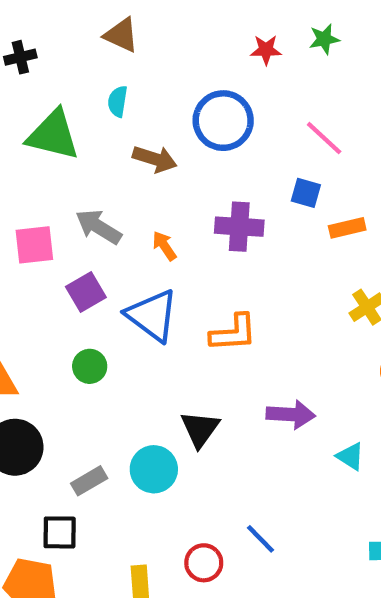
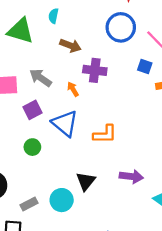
blue circle: (223, 121) -> (121, 27), moved
purple cross: (239, 227) -> (95, 70), moved

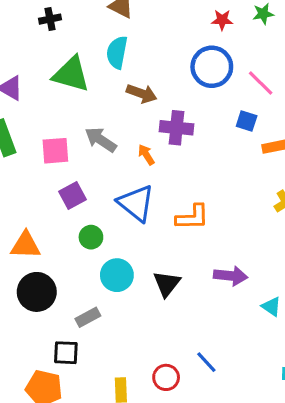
cyan semicircle: (53, 16) -> (117, 52), size x1.5
purple square: (33, 110) -> (72, 196), moved
cyan circle: (62, 200) -> (117, 275), moved

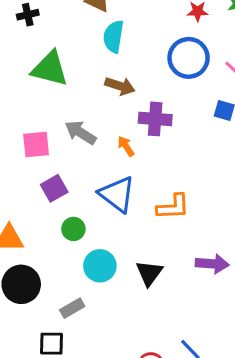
cyan semicircle: (117, 52) -> (113, 36), moved

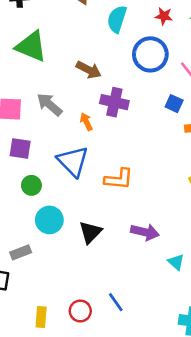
cyan semicircle: (113, 36) -> (117, 19), moved
purple square: (54, 188) -> (20, 149), turned 30

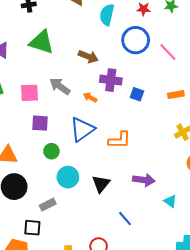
blue square: (174, 104) -> (137, 94), moved
orange arrow: (86, 122) -> (90, 97), turned -32
blue triangle: (73, 161) -> (82, 129), turned 44
blue line: (116, 302) -> (125, 219), moved

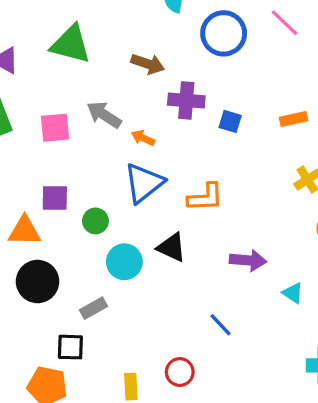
pink line: (168, 52) -> (285, 23), moved
orange arrow: (90, 97) -> (143, 138), moved
purple square: (40, 123) -> (55, 198), moved
black triangle: (101, 184) -> (172, 247), moved, turned -42

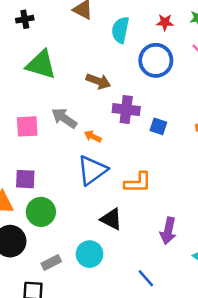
green circle: (95, 221) -> (41, 212), moved, size x1.5
purple arrow: (248, 260) -> (168, 231), turned 95
cyan circle: (124, 262) -> (90, 254), moved

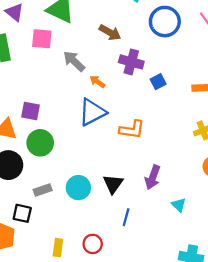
pink square: (27, 126) -> (42, 39), moved
blue square: (158, 126) -> (158, 82), turned 35
black triangle: (111, 219) -> (113, 184), moved, turned 30
blue line: (146, 278) -> (126, 217), turned 48

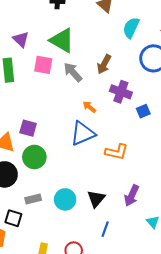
brown arrow: (110, 32) -> (104, 64), turned 84
gray arrow: (74, 61) -> (73, 72), moved

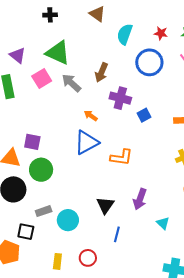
pink square: (43, 65) -> (42, 78), turned -36
cyan circle: (65, 199) -> (68, 220), moved

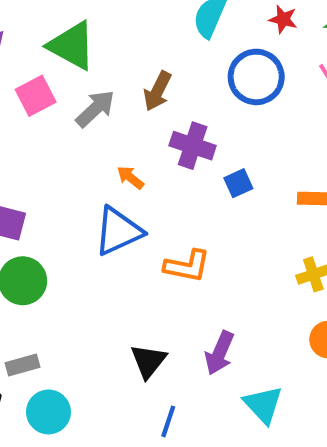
gray arrow: (71, 83) -> (95, 109), turned 90
cyan circle: (68, 220) -> (48, 412), moved
cyan triangle: (163, 223) -> (263, 405), size x1.5

